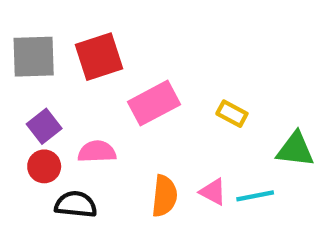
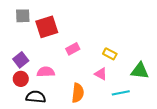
gray square: (34, 57) -> (23, 16), moved, size x0.7
pink rectangle: (154, 103) -> (73, 49), size x0.6
pink triangle: (213, 192) -> (101, 74), moved

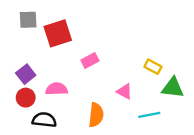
yellow rectangle: (110, 54) -> (153, 67), moved

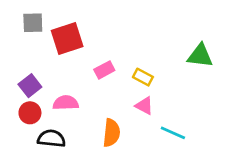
yellow rectangle: (153, 67) -> (143, 77), moved
green triangle: (173, 88) -> (200, 56), moved
cyan line: (149, 115) -> (173, 133), turned 35

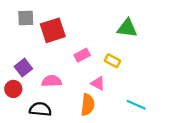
green triangle: (200, 56) -> (127, 28), moved
pink triangle: (144, 106) -> (98, 83), moved
red circle: (30, 113) -> (13, 89), moved

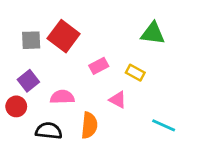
gray square: (26, 18) -> (31, 40), moved
red square: (53, 30) -> (64, 36), turned -35
orange semicircle: (88, 105) -> (89, 125), moved

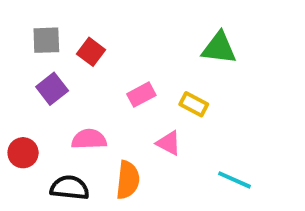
red square: (64, 36) -> (91, 52), size x0.6
gray square: (31, 40) -> (46, 40), moved
purple square: (28, 81) -> (52, 89), moved

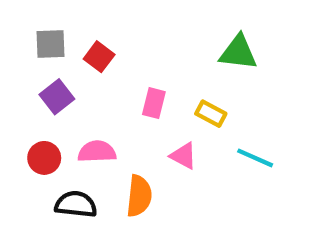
pink rectangle: (141, 95) -> (154, 103), turned -48
red circle: (23, 153) -> (44, 158), moved
cyan line: (234, 180) -> (255, 158), moved

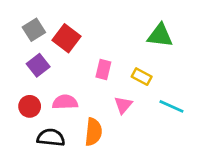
gray square: (51, 44) -> (34, 30), turned -30
red square: (99, 57) -> (66, 38), size x1.4
pink triangle: (183, 156) -> (123, 105), turned 42

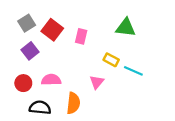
pink rectangle: (103, 69) -> (81, 36), moved
cyan line: (171, 106) -> (133, 71), moved

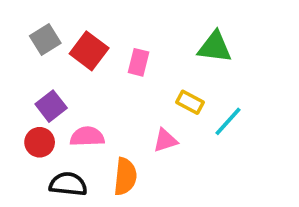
purple square: (30, 51) -> (51, 106), moved
cyan line: (133, 71) -> (228, 121), turned -72
pink triangle: (97, 82) -> (165, 140), turned 32

